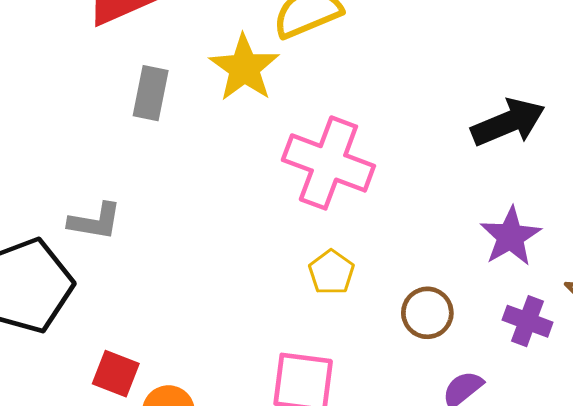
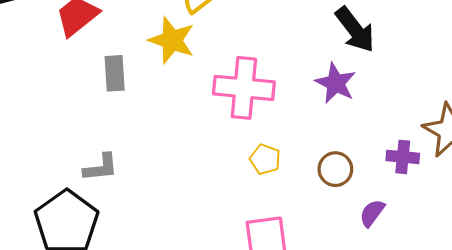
black arrow: (508, 122) -> (355, 30), turned 90
purple star: (510, 236) -> (336, 83), moved

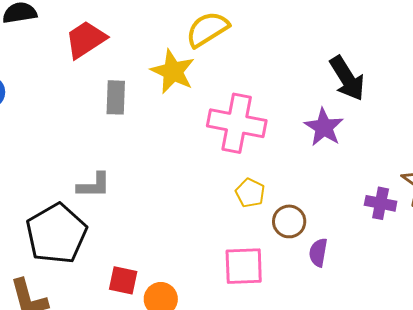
brown circle: (335, 169) -> (289, 221), moved
purple semicircle: (372, 213) -> (318, 252), moved, turned -32

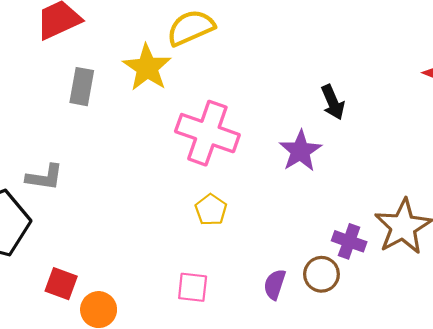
black arrow: (347, 78) -> (333, 102), size x0.7
brown circle: (289, 221) -> (321, 274), moved
pink square: (244, 266) -> (193, 287), size x0.7

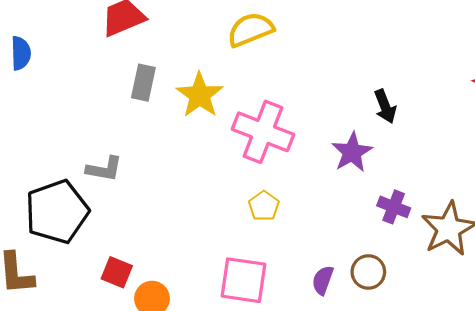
yellow star: (147, 68) -> (200, 95), moved
purple cross: (349, 241) -> (394, 207), moved
pink square: (193, 287) -> (243, 280), size x1.6

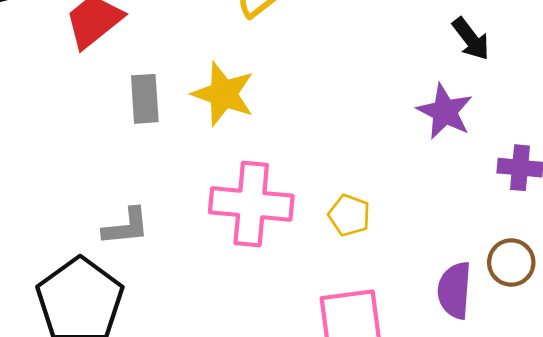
pink cross: (263, 132) -> (251, 204), moved
purple semicircle: (323, 280) -> (454, 290), size x1.4

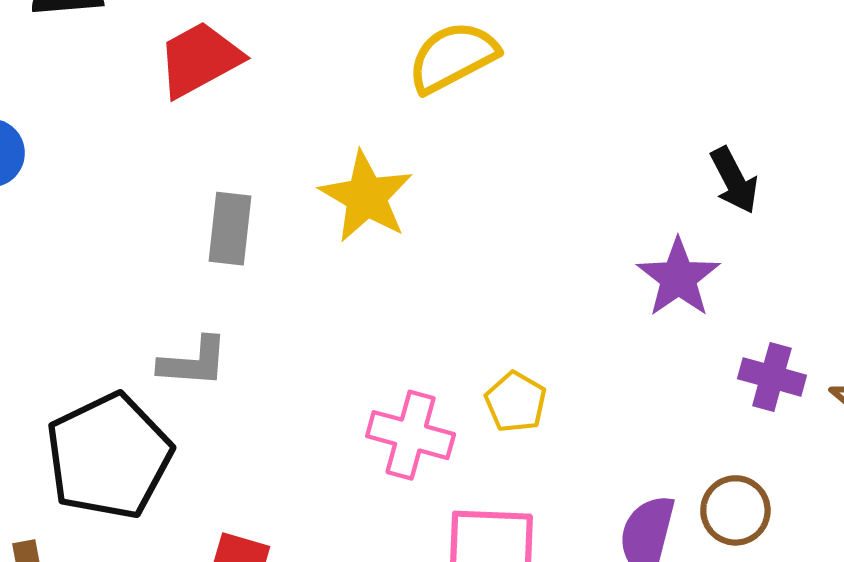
gray rectangle: (145, 99) -> (230, 229), moved
pink cross: (251, 204) -> (411, 435), moved, size x0.7

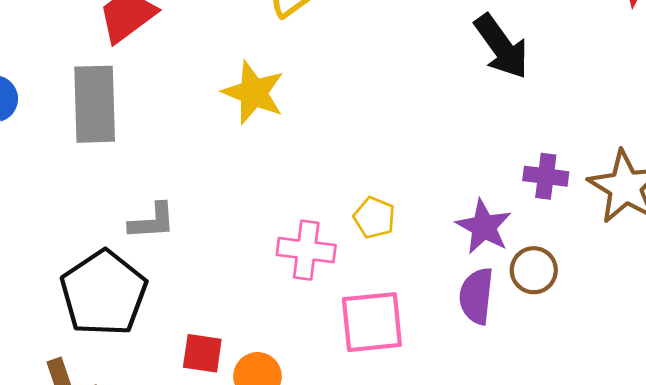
black arrow: (734, 180) -> (501, 46), size x1.5
gray rectangle: (230, 229) -> (95, 104), moved, size x1.6
purple star: (678, 278) -> (484, 227), moved

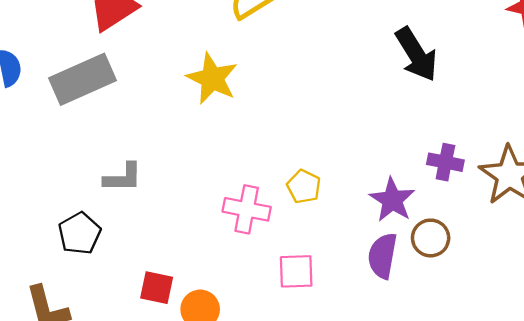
gray rectangle: (95, 104) -> (83, 79), turned 64
black pentagon: (104, 293) -> (80, 233), size x0.6
pink square: (372, 322) -> (296, 271), size x0.7

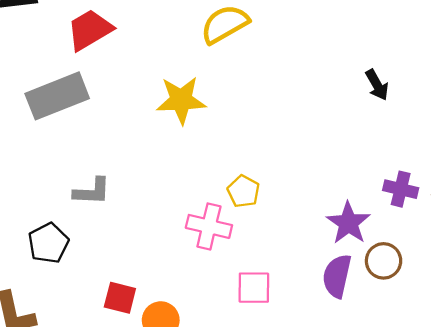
black arrow: (416, 54) -> (377, 85), size x0.6
yellow star: (212, 78) -> (181, 100), turned -30
yellow pentagon: (304, 187) -> (243, 191), moved

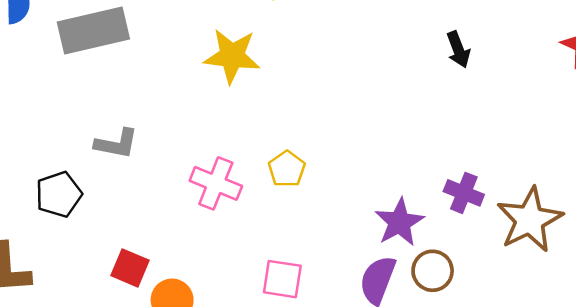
black arrow: (377, 85) -> (458, 49), moved
pink cross: (209, 226) -> (216, 183), moved

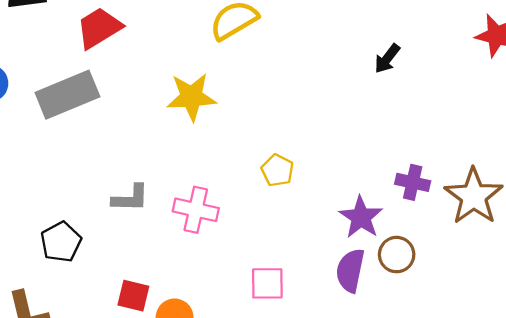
black arrow: (458, 49) -> (387, 59), turned 68
gray L-shape: (116, 144) -> (130, 198), moved
yellow pentagon: (287, 169) -> (277, 170), moved

